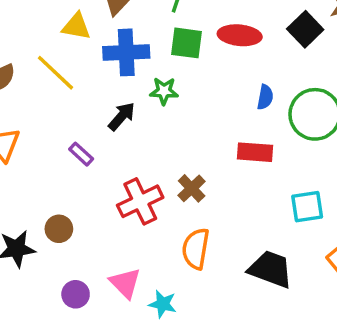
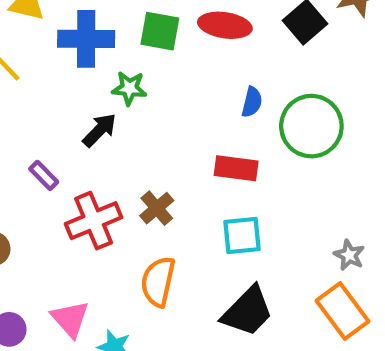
black arrow: (122, 116) -> (100, 130), moved
purple rectangle: (81, 154) -> (44, 175), moved
cyan square: (307, 207) -> (242, 235), moved
black trapezoid: (270, 269) -> (247, 311), turned 111

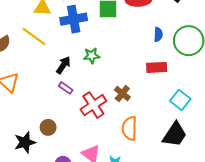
green star: (129, 88) -> (92, 56), moved
black arrow: (100, 130) -> (63, 65), moved
cyan square: (242, 235) -> (180, 100), moved, turned -36

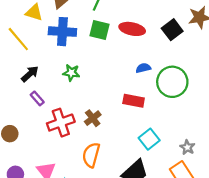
blue semicircle: (158, 34) -> (143, 68), turned -120
black arrow: (63, 65) -> (30, 74), moved

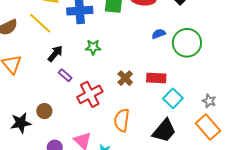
red rectangle: (134, 101) -> (156, 78), moved
brown cross: (93, 118) -> (125, 78), moved

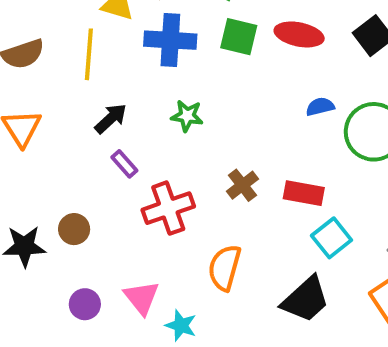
yellow line: (40, 23) -> (89, 54), turned 45

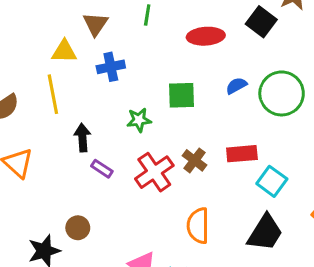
green square: (239, 37) -> (182, 95), moved
blue cross: (170, 40) -> (111, 67), size x0.7
black arrow: (111, 118) -> (82, 138), turned -36
red cross: (168, 208) -> (154, 172), moved

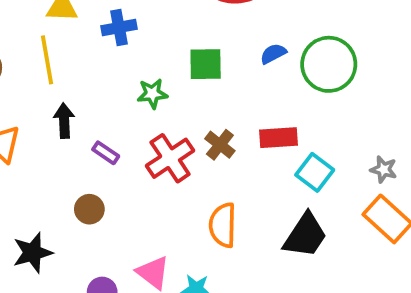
black arrow: (82, 138) -> (64, 121), moved
brown circle: (78, 228) -> (89, 209), moved

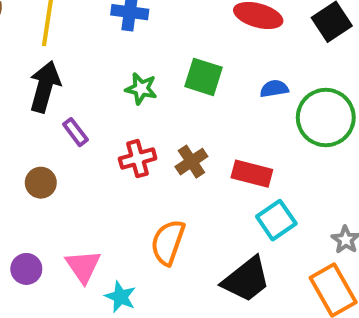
black arrow: (64, 121) -> (45, 87), size x1.4
red cross: (170, 158) -> (138, 159), size x0.7

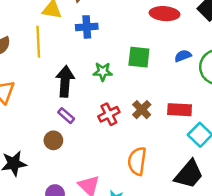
black arrow: (45, 87) -> (65, 81), moved
purple rectangle: (75, 132) -> (66, 116), moved

